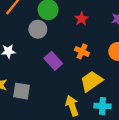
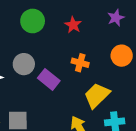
gray circle: (38, 29) -> (24, 64), moved

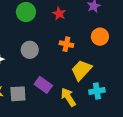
gray circle: (24, 64) -> (30, 50), moved
purple rectangle: (49, 79) -> (43, 85), moved

